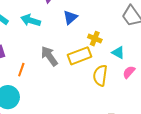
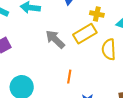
orange line: (21, 70) -> (69, 77), moved

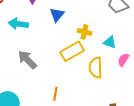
gray arrow: (55, 39) -> (27, 60), moved

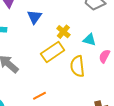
yellow cross: (85, 32) -> (63, 32), turned 32
orange line: (55, 94) -> (39, 96), turned 56

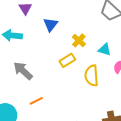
yellow rectangle: (53, 52) -> (67, 60), size x0.7
orange line: (39, 96) -> (36, 101), moved

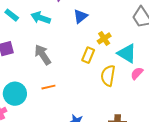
cyan triangle: (105, 50) -> (127, 53), size x1.5
yellow rectangle: (67, 60) -> (88, 55), turned -49

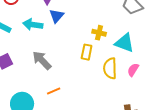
blue triangle: (80, 16) -> (57, 16), moved
yellow cross: (104, 38) -> (99, 33), turned -32
pink semicircle: (137, 73) -> (133, 70), moved

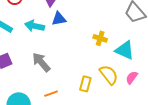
blue triangle: (57, 16) -> (59, 19), turned 35
yellow rectangle: (87, 52) -> (85, 84), moved
yellow semicircle: (110, 68) -> (109, 75), turned 140

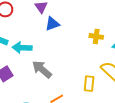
cyan arrow: (35, 26) -> (22, 48), moved

